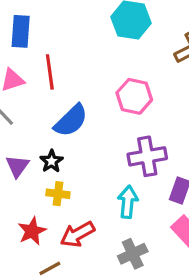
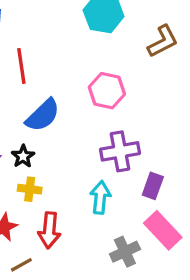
red arrow: (77, 234) -> (49, 230), turned -56
gray cross: (133, 254) -> (125, 252), moved

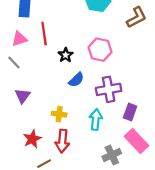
blue semicircle: (43, 115) -> (76, 80), moved, size x0.7
black star: (23, 156) -> (66, 55), moved
yellow cross: (30, 189) -> (59, 114), moved

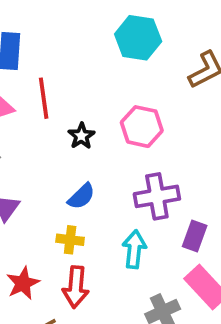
blue semicircle: (76, 80) -> (81, 196), moved

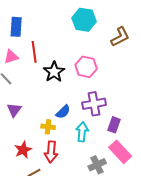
black star: (81, 136) -> (54, 72), size x1.5
blue semicircle: (81, 196) -> (63, 112), moved

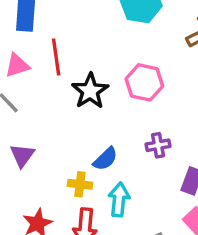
purple cross: (94, 104) -> (158, 145), size x0.6
cyan arrow: (82, 132) -> (119, 200), moved

